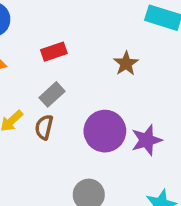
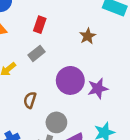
red rectangle: (54, 52) -> (40, 25), turned -56
brown semicircle: (44, 127) -> (30, 100), moved

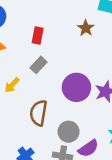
brown star: (88, 36) -> (86, 28), moved
brown semicircle: (30, 100) -> (39, 113), size x1.5

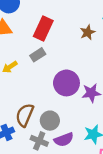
red rectangle: (38, 35) -> (43, 29), size x1.5
brown semicircle: (39, 113) -> (25, 115), moved

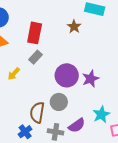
gray circle: (50, 121) -> (59, 102), moved

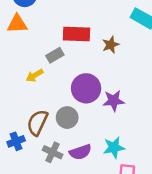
brown star: (74, 27) -> (111, 45), moved
red rectangle: (35, 33) -> (77, 34), moved, turned 65
yellow arrow: (14, 74) -> (35, 75), moved

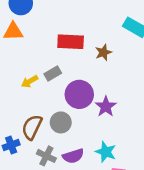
gray rectangle: (55, 55) -> (53, 74), moved
purple star: (114, 101) -> (106, 107), turned -30
cyan star: (114, 148) -> (106, 152), turned 30

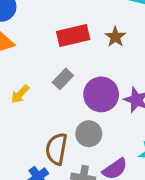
yellow arrow: (30, 81) -> (20, 94), moved

